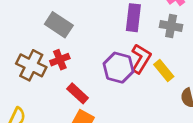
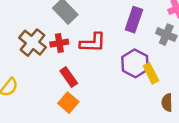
red L-shape: (141, 59) -> (93, 43), moved, turned 48
purple hexagon: (119, 68) -> (135, 63), moved

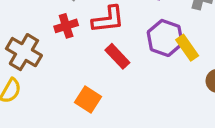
brown cross: (32, 43) -> (24, 52), moved
red rectangle: (69, 77) -> (117, 56), moved

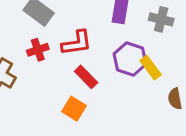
orange square: (88, 99) -> (74, 109), moved

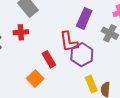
red L-shape: (77, 43) -> (69, 42), moved, turned 75
yellow rectangle: (151, 68) -> (91, 84), moved

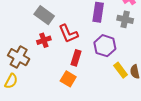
red L-shape: (69, 42) -> (68, 34), moved
red rectangle: (49, 59) -> (76, 58), turned 63

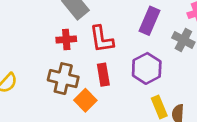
brown cross: (19, 57) -> (63, 79), moved, turned -30
red rectangle: (76, 58) -> (103, 75), turned -42

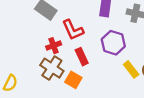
red cross: (66, 39) -> (54, 46), moved
brown cross: (63, 79) -> (52, 68), turned 35

